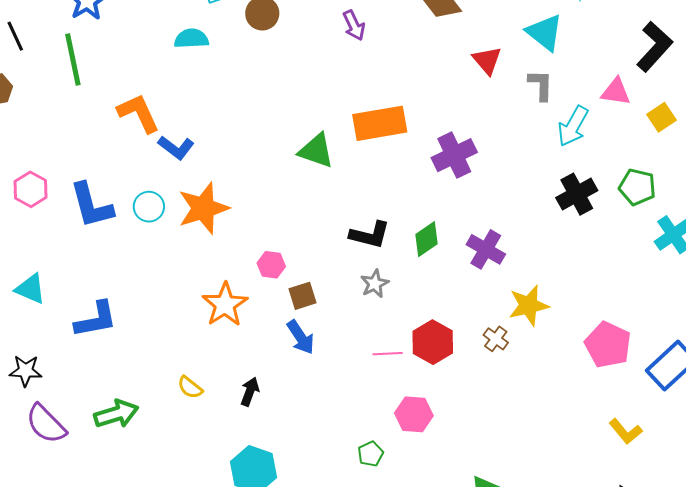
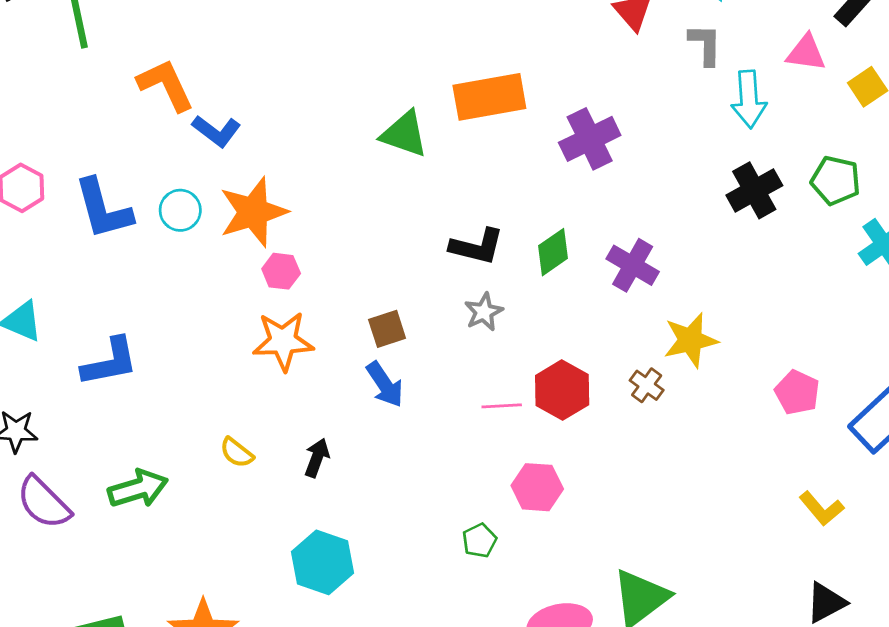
cyan arrow: (573, 126) -> (749, 99), turned -33
pink hexagon: (271, 265) -> (281, 271), moved
orange star: (225, 305) -> (283, 341), turned 30
pink pentagon: (608, 345) -> (797, 392), size x0.7

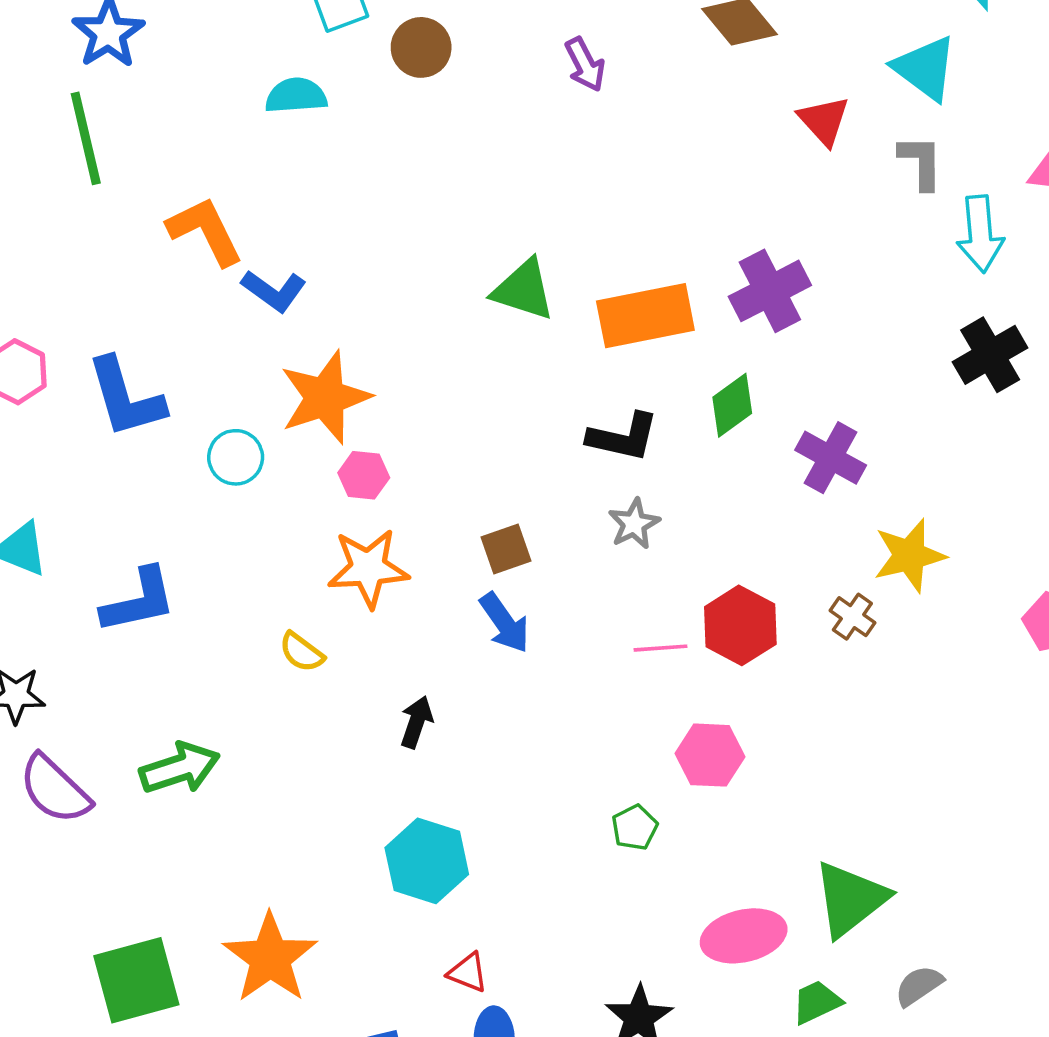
orange rectangle: (489, 97) -> (645, 316), moved
cyan circle: (180, 210) -> (236, 457), moved
green diamond: (553, 252) -> (732, 405), moved
yellow semicircle: (237, 453) -> (302, 652), moved

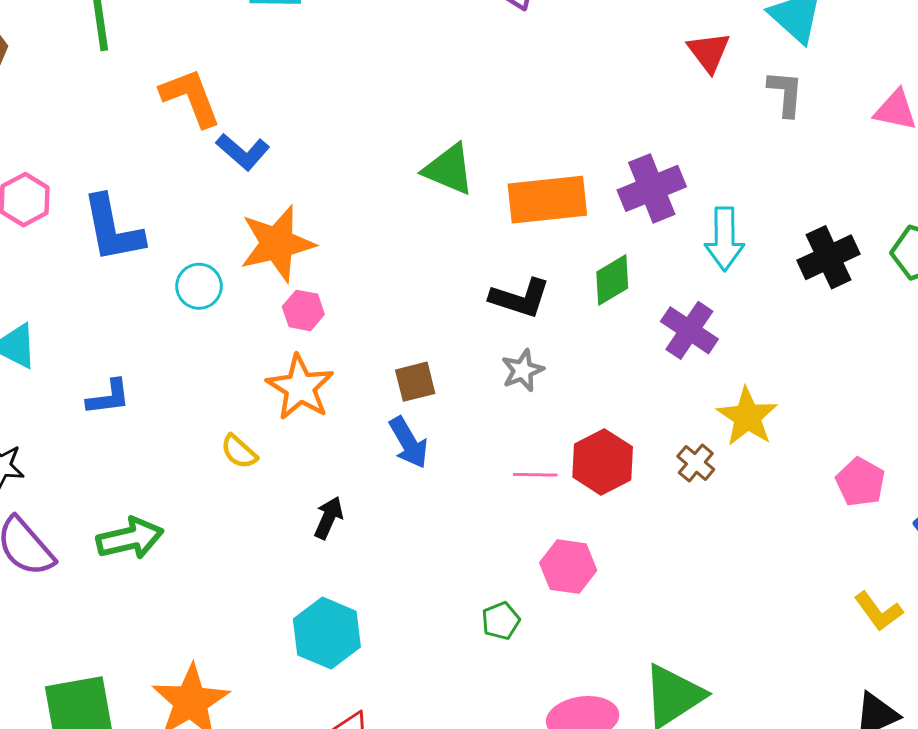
cyan arrow: (980, 234) -> (725, 239), moved
yellow star: (909, 555) -> (747, 417), turned -30
orange star: (368, 568) -> (300, 387), turned 30
blue L-shape: (139, 601) -> (109, 397), size x0.7

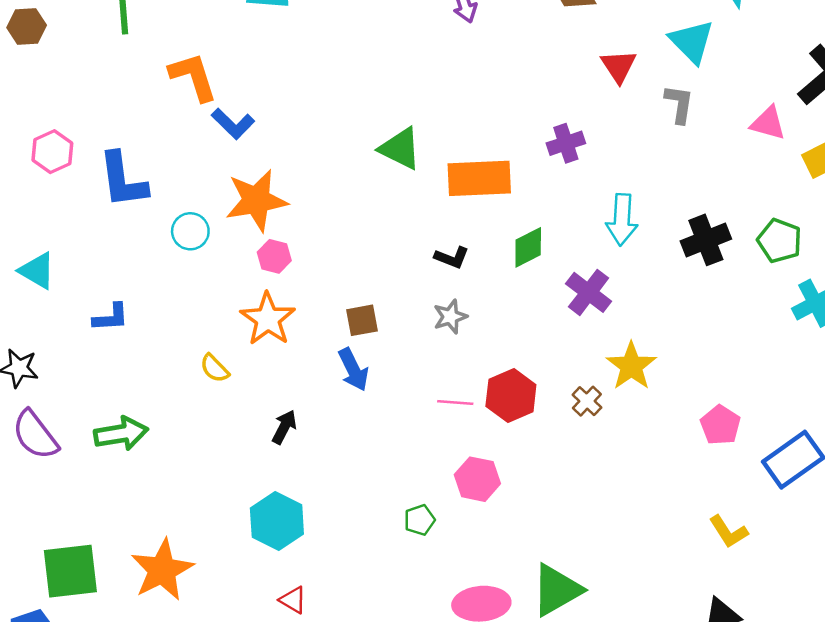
purple cross: (652, 188) -> (566, 143), moved, size x0.7
black L-shape: (520, 298) -> (452, 257), size x0.7

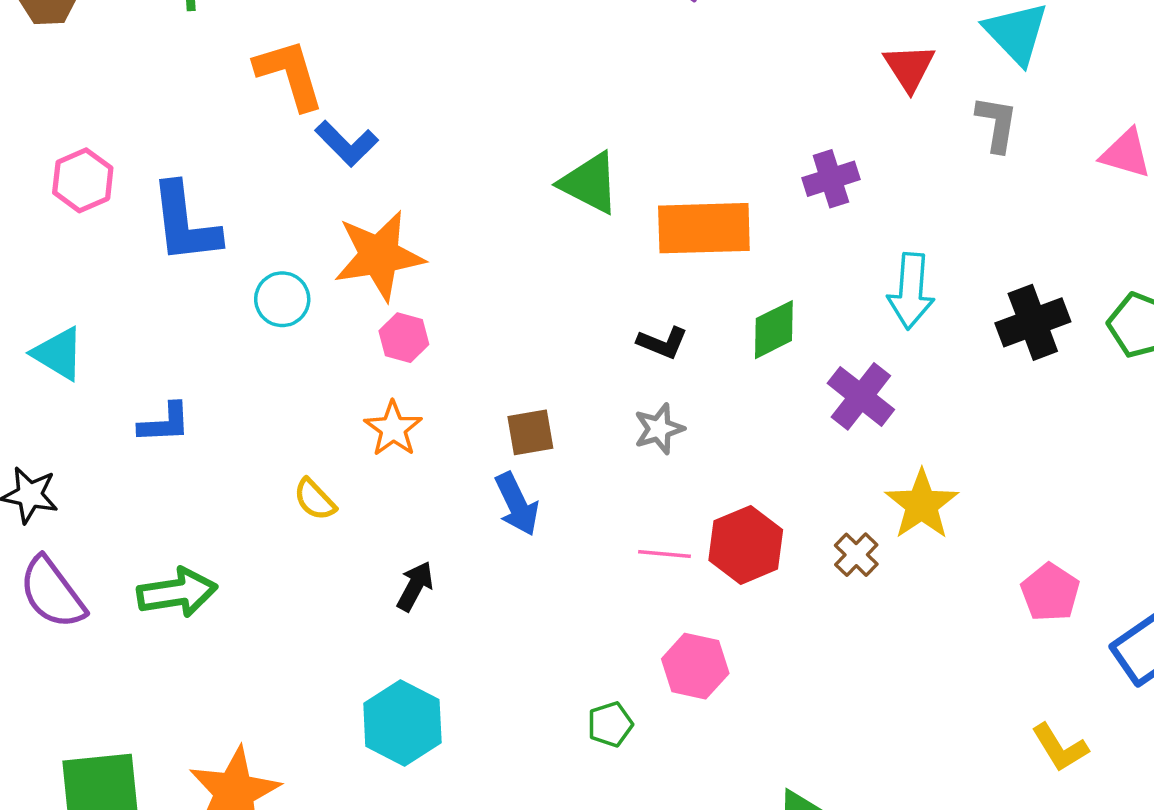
orange star: (268, 319) -> (393, 429), size x0.7

